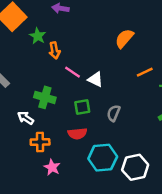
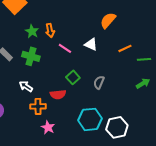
green star: (38, 36) -> (32, 31), moved
white triangle: (95, 79) -> (91, 44), moved
green cross: (45, 97) -> (31, 56), moved
green square: (82, 107) -> (73, 77), turned -32
red semicircle: (77, 134) -> (58, 94), moved

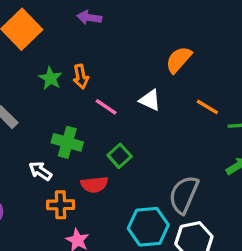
orange line: (125, 48) -> (207, 107), turned 56
green cross: (31, 56) -> (67, 142), moved
gray semicircle: (99, 82) -> (184, 195), moved, size x1.6

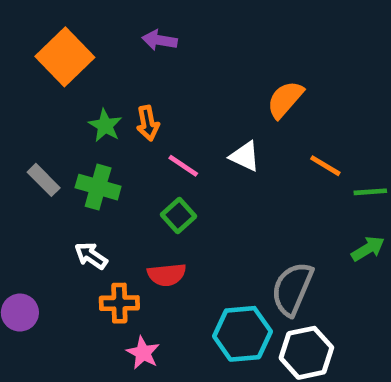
green cross: (67, 142) -> (98, 187), moved
green square: (120, 156) -> (179, 215), moved

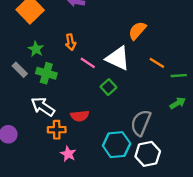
green star: (105, 125) -> (36, 49), moved
white triangle: (245, 156) -> (118, 58), size x1.6
green square: (179, 215) -> (109, 87), moved
white arrow: (91, 256) -> (43, 107), size x1.5

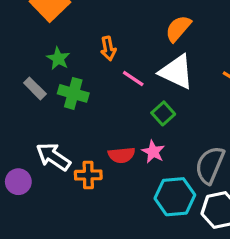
orange semicircle: (137, 31) -> (178, 28), moved
white arrow: (43, 107) -> (53, 157), moved
pink star: (68, 154) -> (153, 152), moved

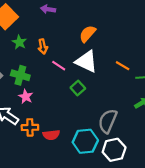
green star: (58, 58) -> (19, 42), moved
pink star: (153, 152) -> (26, 97), moved
red semicircle: (122, 155) -> (51, 135), moved

